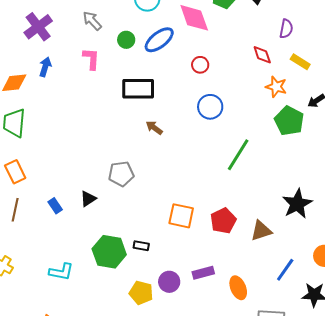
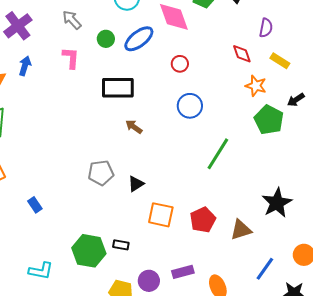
black triangle: (88, 199) -> (136, 184), moved

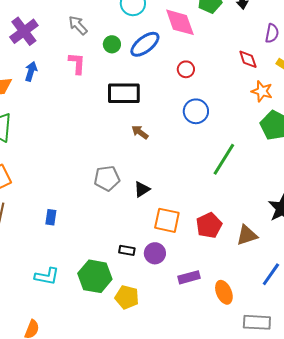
blue rectangle: (35, 205) -> (51, 217), moved, turned 42
green hexagon: (89, 251) -> (95, 276), moved
purple circle: (149, 281) -> (155, 253), moved

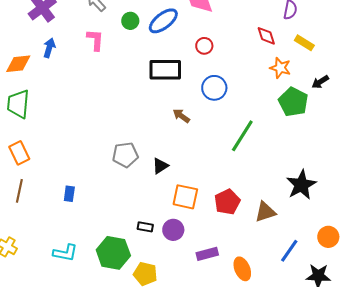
black rectangle: (124, 93) -> (165, 70), moved
brown arrow: (140, 132) -> (181, 116), moved

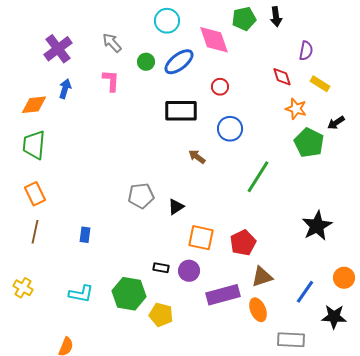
brown triangle: (265, 212) -> (262, 277), moved
purple rectangle: (207, 254) -> (223, 295), size x1.5

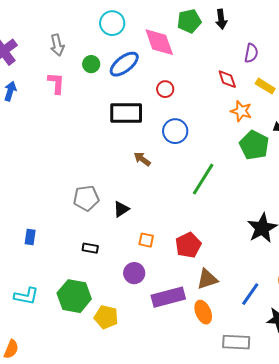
gray arrow: (112, 43) -> (57, 45), turned -150
orange square: (201, 238) -> (146, 240), size x0.6
black rectangle: (161, 268) -> (90, 248), moved

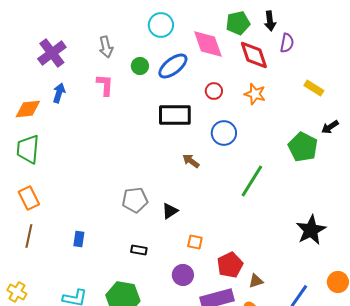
purple semicircle: (251, 53) -> (287, 43), moved
red diamond: (227, 79) -> (254, 55), moved, size x1.5
orange star: (241, 111) -> (255, 94), moved
red pentagon: (188, 245) -> (230, 265), moved
brown triangle: (207, 279) -> (256, 281), size x0.7

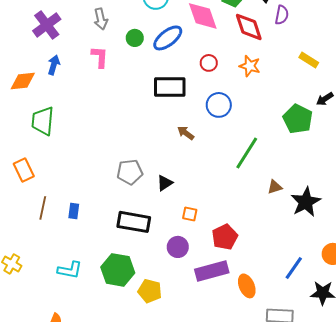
green trapezoid: (28, 149) -> (43, 121), moved
brown line: (29, 236) -> (43, 208), moved
black rectangle: (139, 250) -> (134, 222), size x2.0
brown triangle: (256, 281) -> (275, 187), moved

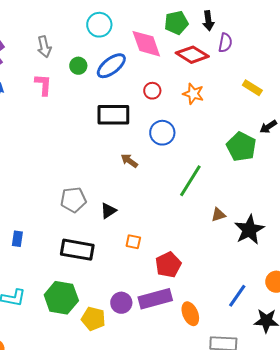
red diamond: (249, 27) -> (192, 55), turned -40
purple circle: (178, 247) -> (121, 303), moved

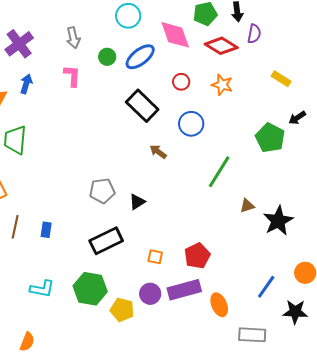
black rectangle: (113, 115) -> (142, 106), turned 44
orange square: (133, 242) -> (155, 257), moved
black rectangle: (77, 250) -> (106, 241), turned -36

